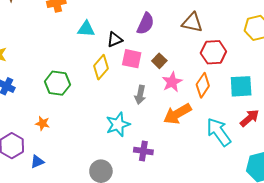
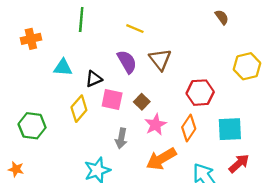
brown triangle: (192, 23) -> (160, 59), moved, turned 40
purple semicircle: (145, 24) -> (127, 62), turned -55

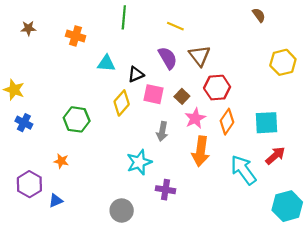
orange cross: (31, 39) -> (76, 36), turned 30
red hexagon: (200, 93) -> (217, 88), moved
orange arrow: (161, 159) -> (201, 151), turned -52

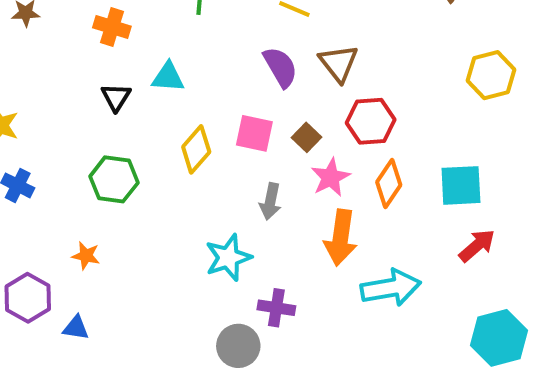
black triangle: (136, 74) -> (116, 97), moved, turned -35
cyan arrow: (243, 170) -> (391, 288), moved, turned 116
blue triangle: (56, 201) -> (76, 328), turned 32
gray circle: (122, 210) -> (238, 346), moved

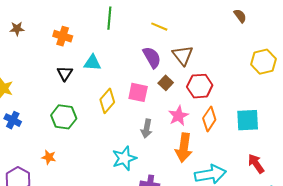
brown square: (306, 137) -> (166, 83), moved
red arrow: (477, 246) -> (256, 164), moved, turned -84

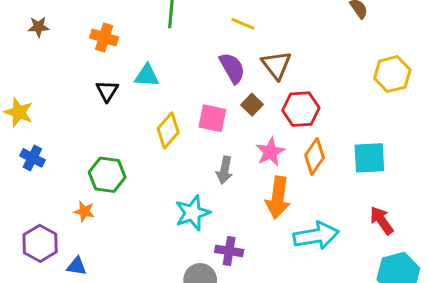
green hexagon: (64, 117) -> (107, 175), moved

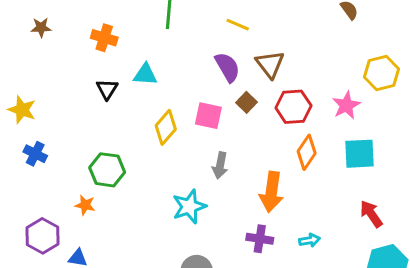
pink star: (270, 152) -> (346, 105), moved
cyan arrow: (316, 236) -> (310, 240), moved, size x0.5
purple cross: (229, 251) -> (260, 239), moved

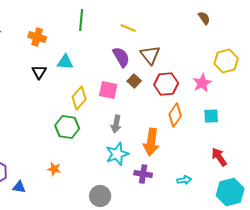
cyan square: (359, 154) -> (211, 116), size x0.7
green hexagon: (107, 170) -> (67, 127), moved
orange star: (85, 205) -> (54, 169), moved
cyan star: (189, 207) -> (117, 154), moved
cyan arrow: (310, 240) -> (184, 180), moved

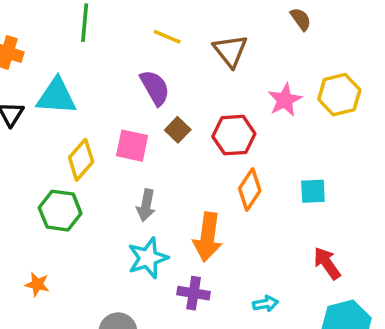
brown triangle: (150, 55) -> (230, 51), moved
cyan triangle: (65, 62) -> (57, 96), size x1.4
pink star: (202, 83) -> (285, 100), moved

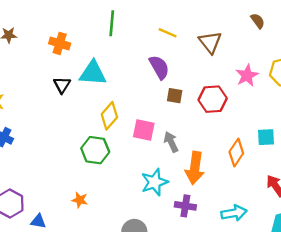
brown square: (178, 130) -> (175, 96), turned -35
pink square: (132, 146) -> (144, 130), moved
orange diamond: (250, 189) -> (236, 153), moved
gray arrow: (146, 205) -> (171, 142), moved, turned 144
cyan arrow: (266, 304) -> (234, 213), size x1.5

